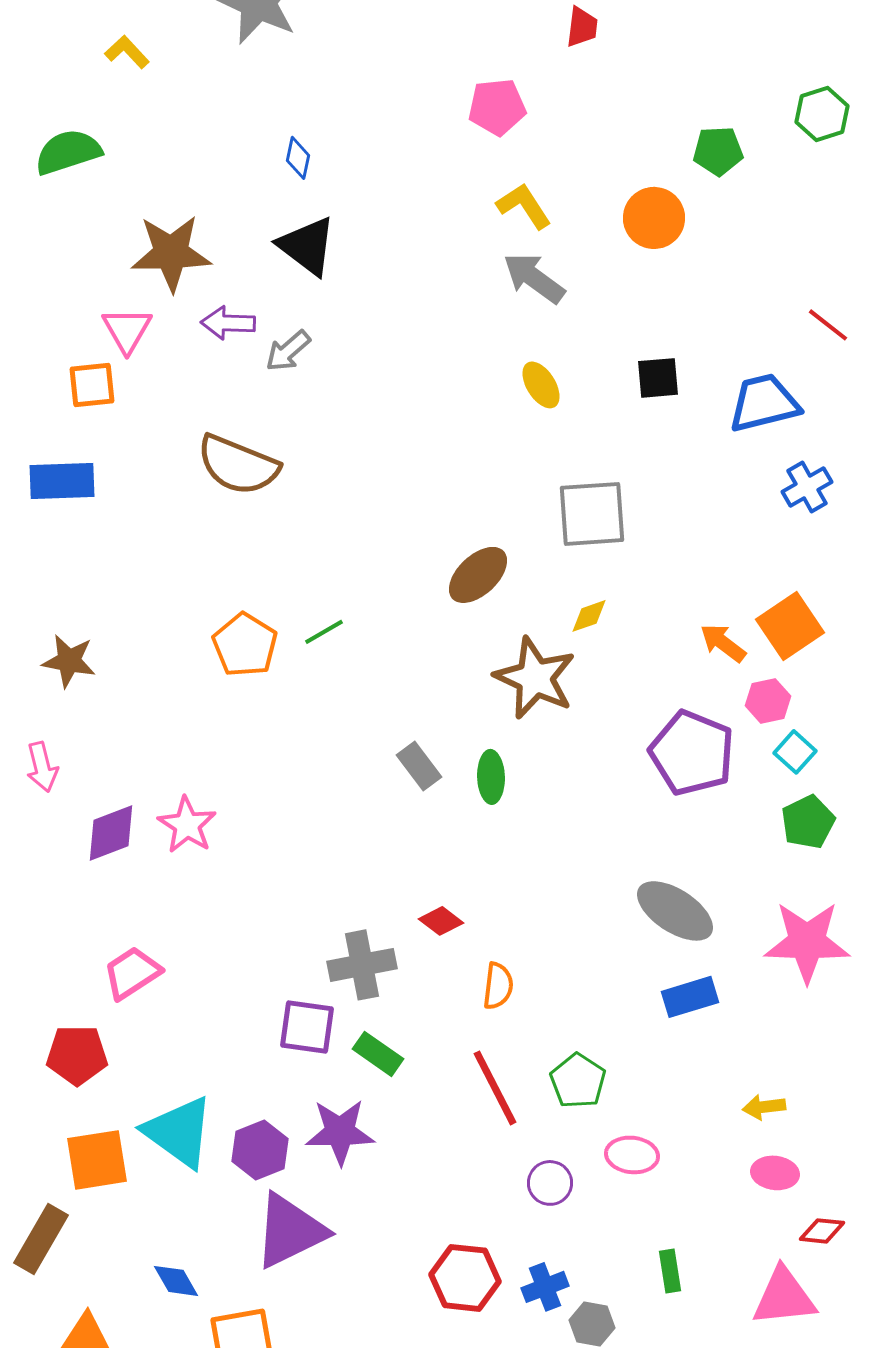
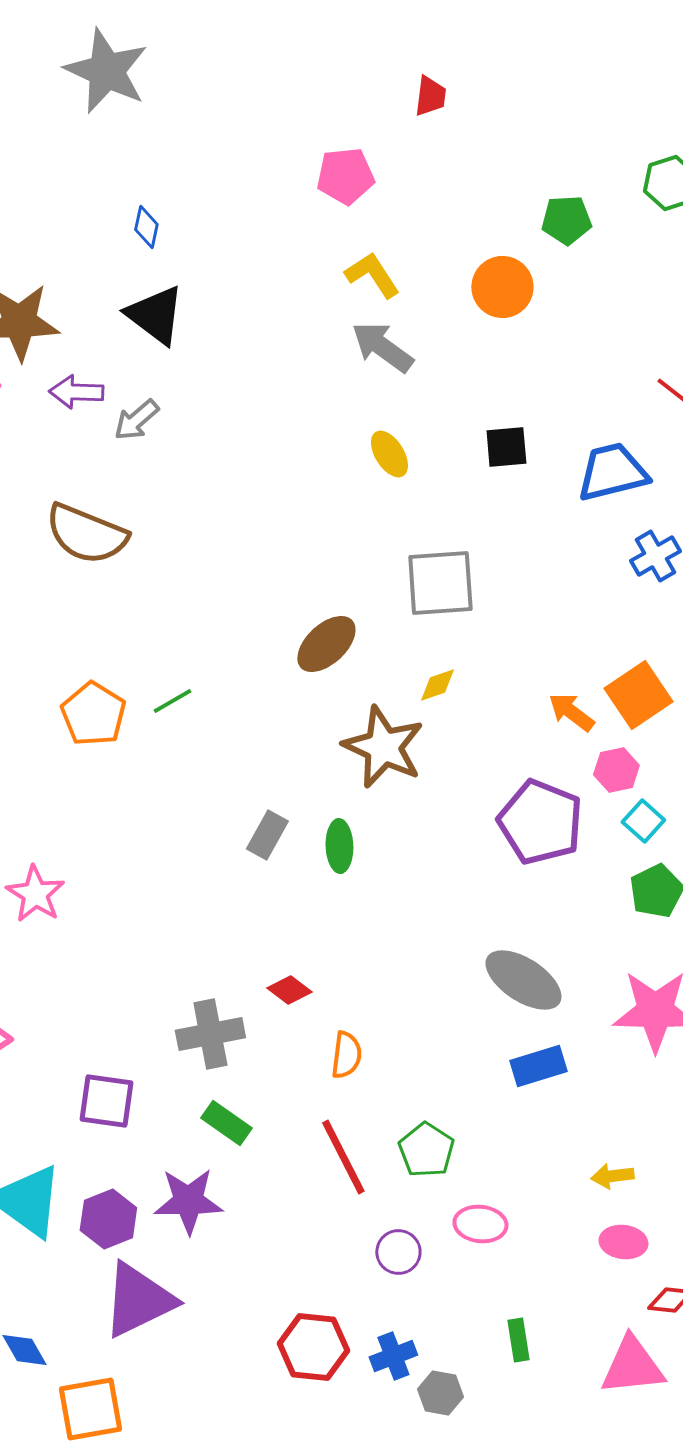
gray rectangle: (419, 766) -> (267, 835), turned 66
purple square: (307, 1027) -> (106, 1101), moved

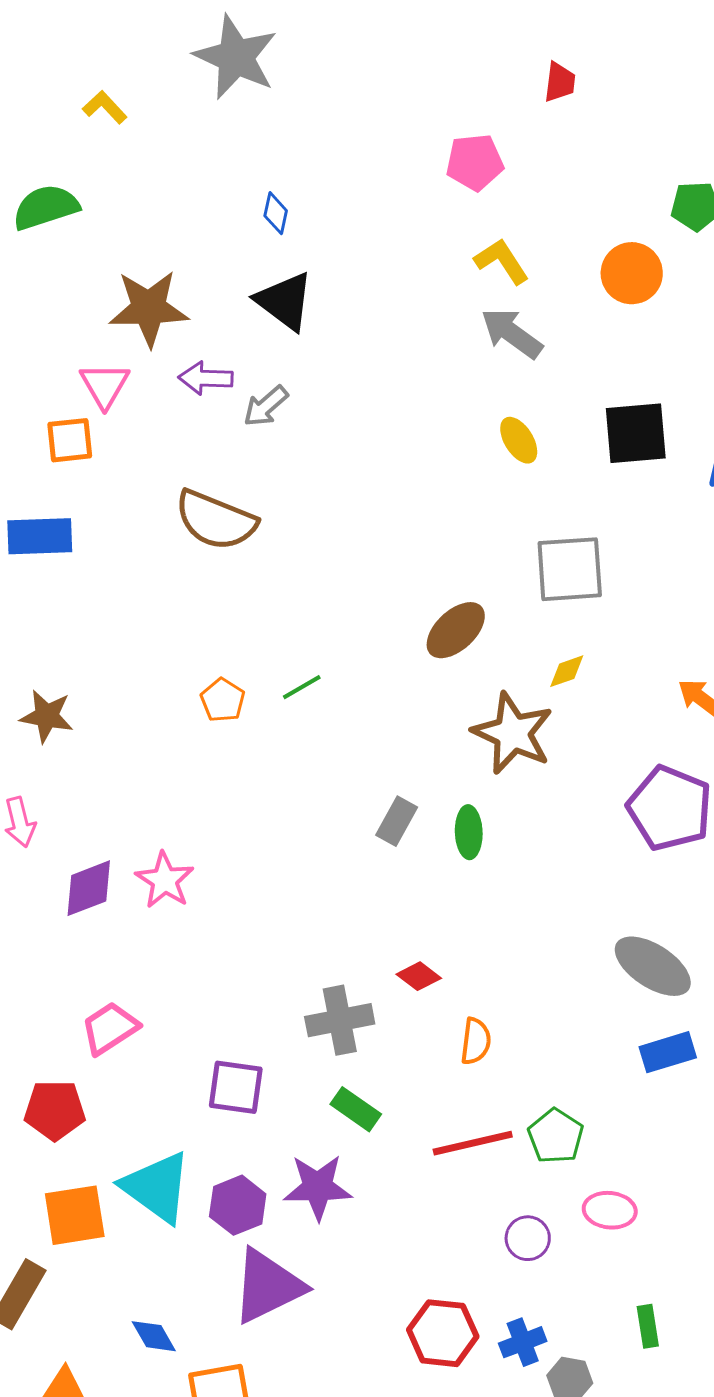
black square: (506, 447) -> (636, 433), size x1.5
orange pentagon: (93, 714) -> (223, 700), size x0.7
red line: (343, 1157) -> (473, 1143), turned -76

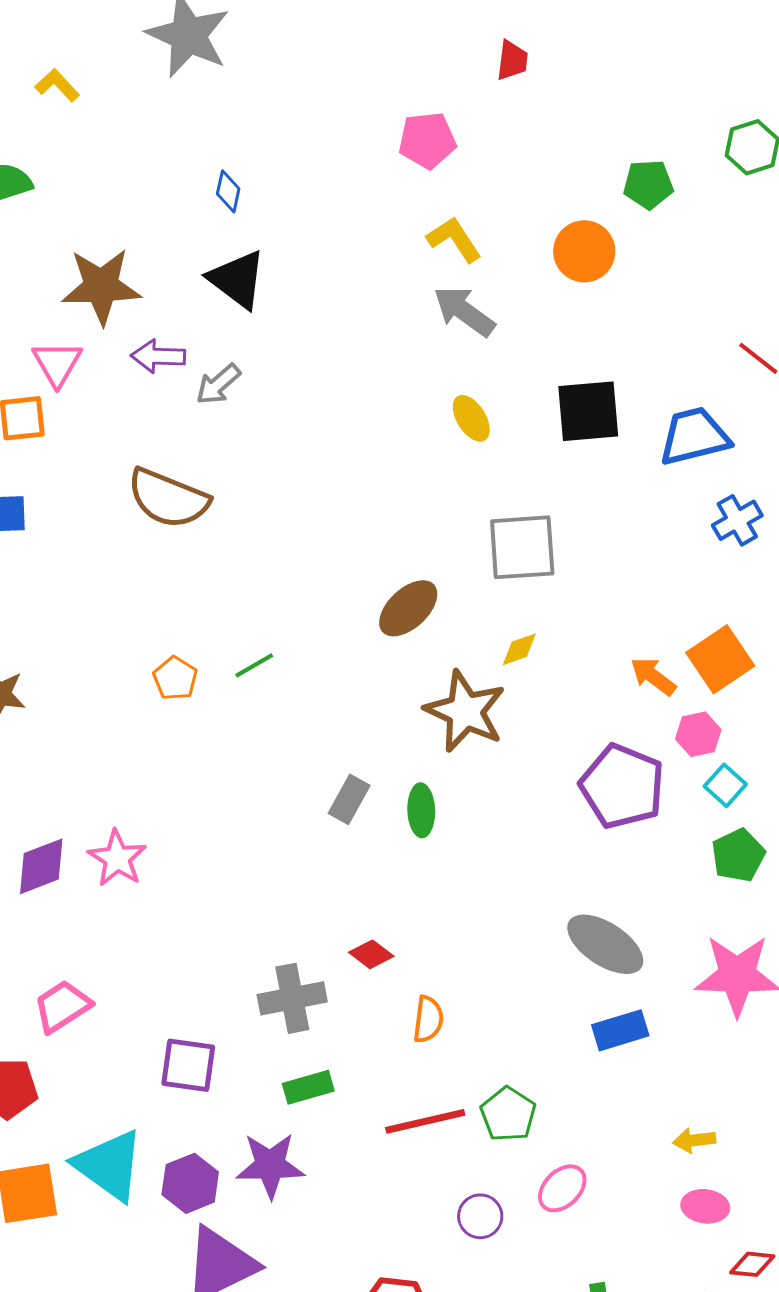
green rectangle: (356, 1109) -> (308, 1087), turned -51
pink ellipse: (610, 1210) -> (562, 1188), turned -51

